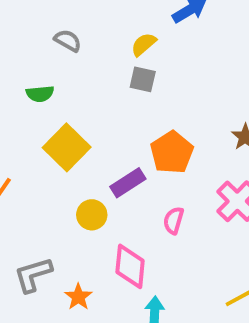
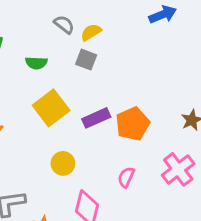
yellow semicircle: (144, 44) -> (91, 32), moved
gray square: (143, 79) -> (86, 60), moved
purple rectangle: (128, 183) -> (96, 118), moved

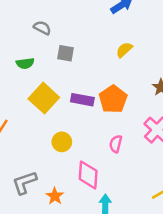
yellow semicircle: (91, 32) -> (124, 50), moved
purple rectangle: (96, 118) -> (82, 100), turned 45

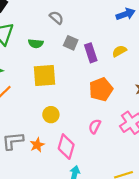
yellow square: (44, 98) -> (44, 75), turned 30
purple rectangle: (82, 100) -> (91, 53), moved, turned 48
orange star: (55, 196) -> (37, 145), moved

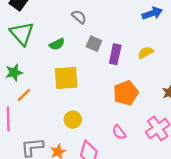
green semicircle: (36, 43) -> (57, 44), turned -32
purple rectangle: (91, 53) -> (115, 54), turned 30
pink semicircle: (95, 126) -> (119, 132), turned -64

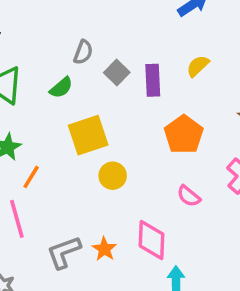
gray semicircle: (79, 17) -> (83, 52), moved, turned 84
gray square: (94, 44) -> (117, 73), turned 35
yellow circle: (73, 120) -> (113, 176), moved

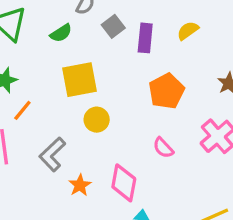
gray L-shape: (64, 252) -> (52, 154), moved, turned -32

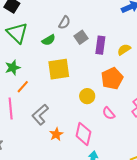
yellow semicircle: (188, 31) -> (124, 50), moved
yellow circle: (97, 120) -> (87, 96), moved

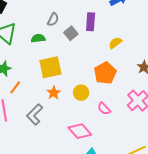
green semicircle: (49, 40) -> (38, 38), turned -152
purple rectangle: (100, 45) -> (91, 22), moved
orange star: (56, 134) -> (54, 93), moved
pink diamond: (83, 134) -> (80, 131), turned -50

